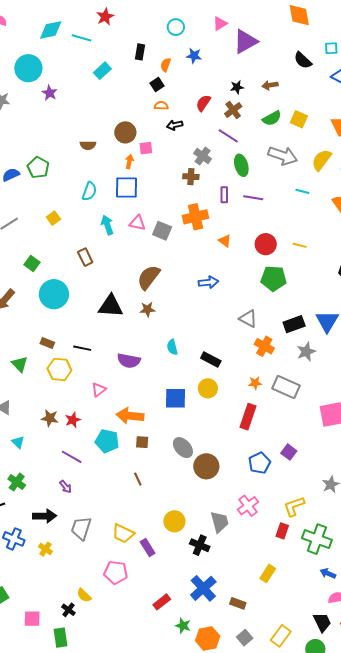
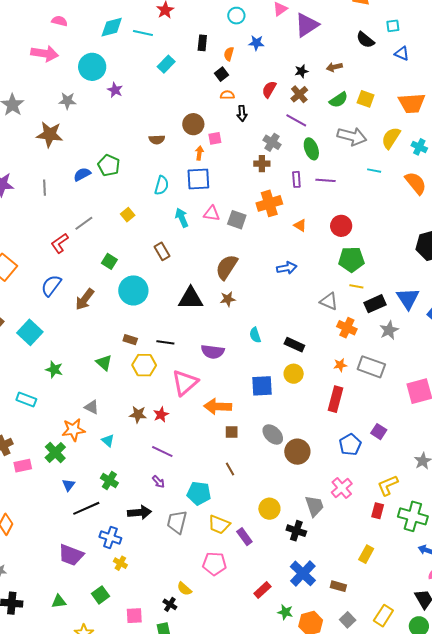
black arrow: (175, 125) -> (242, 113), turned -77
yellow line: (300, 245) -> (356, 286), moved
pink triangle: (99, 390) -> (185, 383), size x1.8
cyan pentagon: (107, 441) -> (199, 493), moved
yellow cross: (45, 549) -> (120, 563), moved

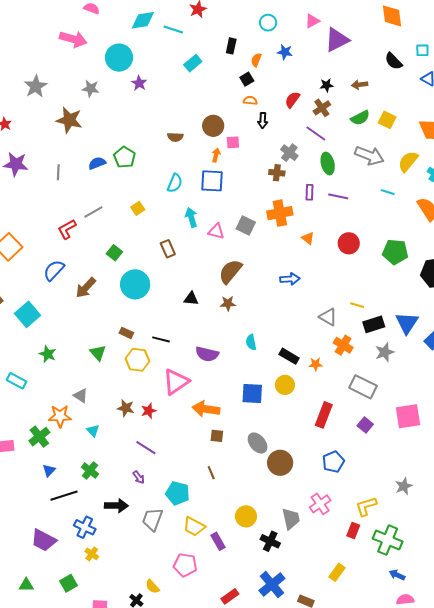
pink triangle: (212, 214) -> (216, 231), moved
green pentagon: (351, 259) -> (395, 252), moved
black triangle: (191, 298) -> (191, 299), size x0.6
orange star: (340, 365) -> (316, 364), moved
purple square: (379, 432) -> (365, 425), moved

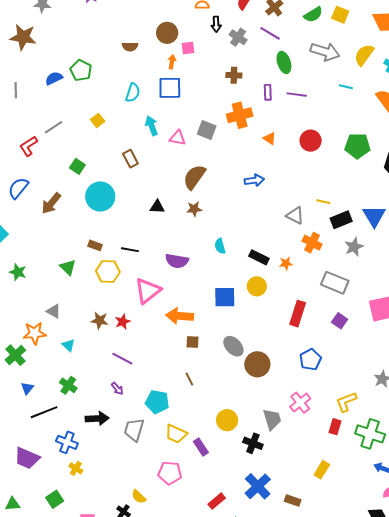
gray cross: (289, 153) -> (238, 37), moved

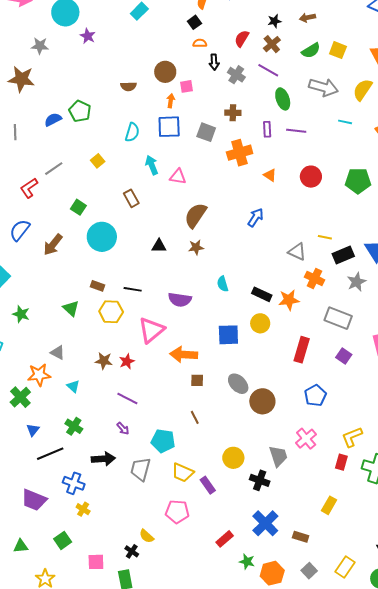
gray square: (207, 130) -> (206, 132), moved
blue arrow: (254, 180) -> (256, 217), turned -48
orange star: (286, 263) -> (289, 300), size x1.5

